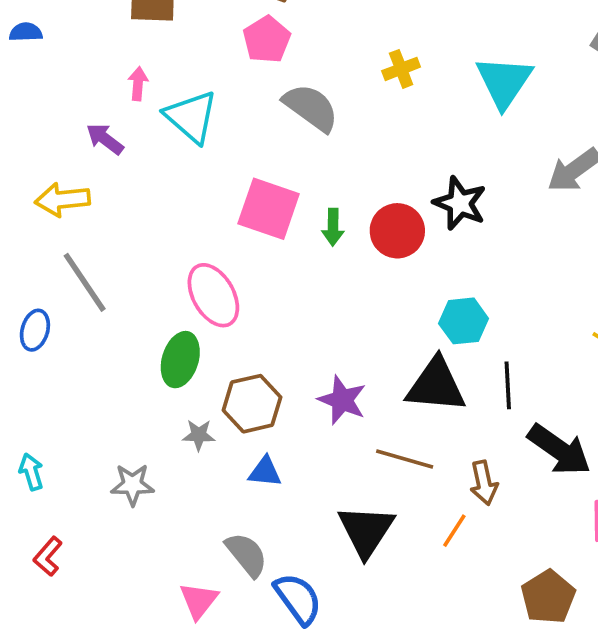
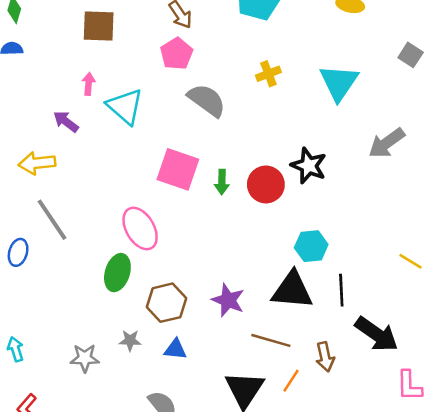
gray star: (199, 435) -> (130, 340), moved
orange line: (454, 531) -> (291, 381), moved

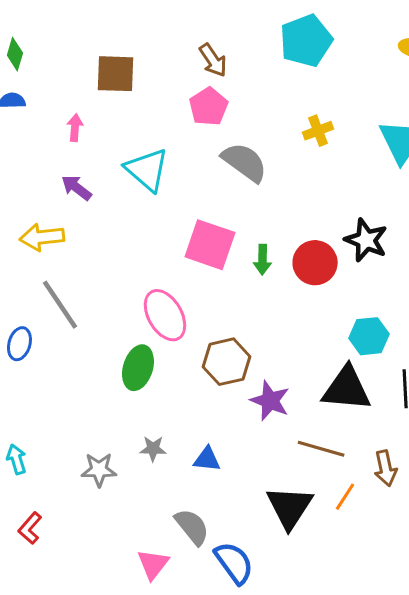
pink arrow: (89, 84) -> (75, 128), moved
brown hexagon: (167, 303) -> (226, 362), moved

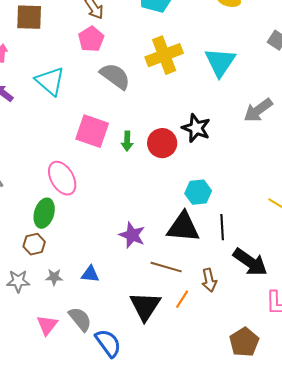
yellow cross: (318, 131) -> (164, 55), size x1.8
brown hexagon: (226, 362) -> (34, 244), moved, size x0.7
gray star: (153, 449) -> (54, 277), moved
pink triangle: (153, 564) -> (47, 325), moved

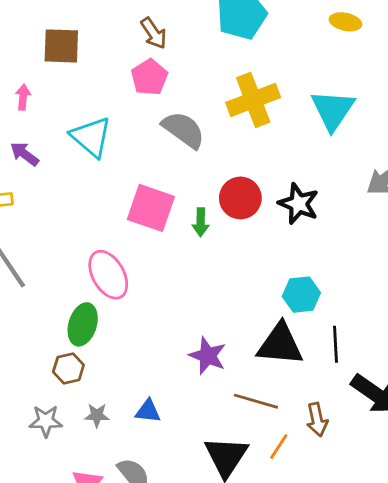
red circle: (162, 143) -> (240, 198), moved

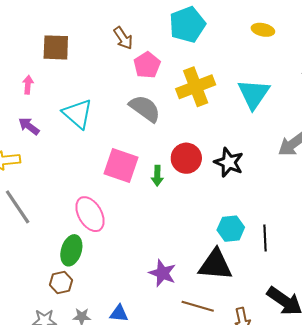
pink pentagon: (149, 77) -> (147, 65), moved
black line: (336, 344) -> (265, 238), moved

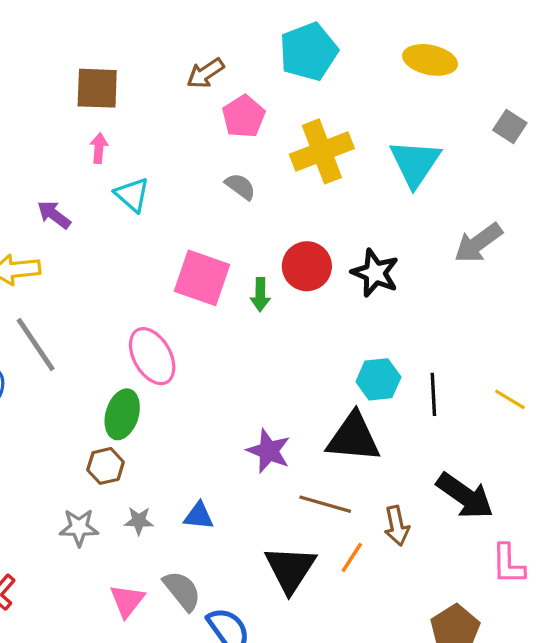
yellow ellipse: (263, 30) -> (430, 60), size x1.4
brown arrow: (123, 38) -> (205, 73), turned 90
pink arrow: (28, 85) -> (99, 148), moved
gray semicircle: (145, 108) -> (240, 186), size x0.6
cyan triangle: (78, 114) -> (132, 195), size x0.7

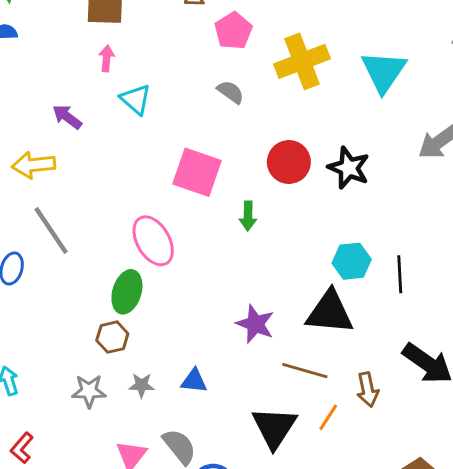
green arrow: (260, 295) -> (248, 216), moved

